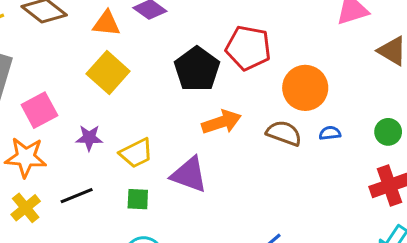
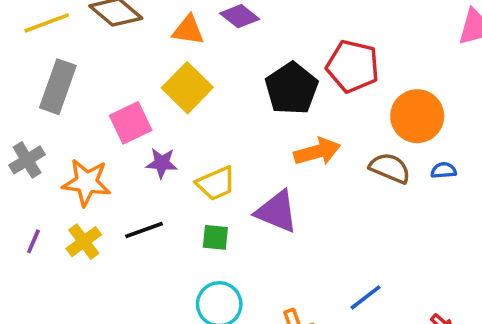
pink square: (39, 110) -> (131, 123), moved

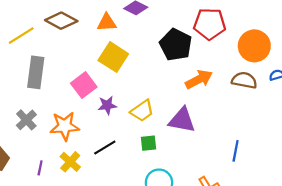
blue line: (365, 297) -> (236, 151), moved, turned -30

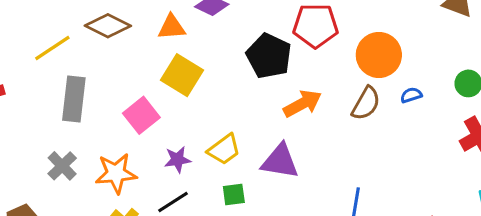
brown semicircle: (244, 80) -> (366, 103), turned 110
purple star: (107, 105) -> (177, 159), moved

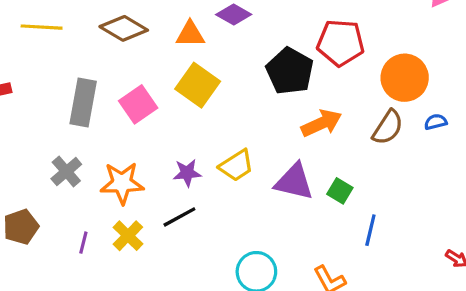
yellow line: (52, 48) -> (42, 27), moved, turned 33
pink square: (141, 115) -> (138, 104), moved
green square: (234, 194) -> (340, 191), moved, turned 35

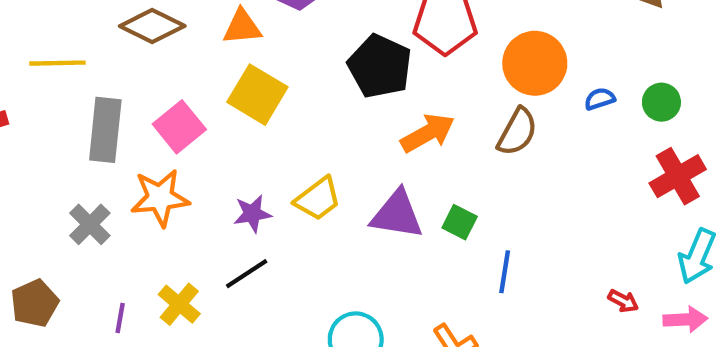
yellow line: (42, 27) -> (57, 63), moved
blue semicircle: (436, 122) -> (600, 99), moved
orange star: (122, 183) -> (160, 198), moved

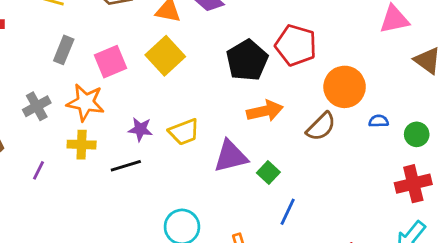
gray rectangle: (105, 130) -> (64, 50), size x0.7
purple triangle: (397, 215) -> (231, 156), turned -39
yellow cross: (179, 304) -> (82, 145), moved, turned 36

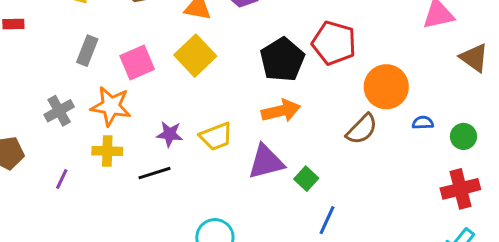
orange arrow: (265, 111) -> (281, 111), moved

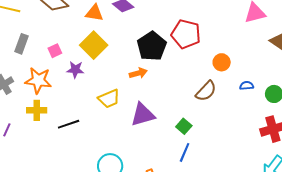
pink square: (137, 62) -> (55, 51), size x0.6
orange circle: (386, 87) -> (222, 62), size x0.6
orange arrow: (281, 111) -> (138, 73), moved, size x0.7
purple star: (170, 134) -> (75, 70), moved
green square: (306, 179) -> (184, 126), moved

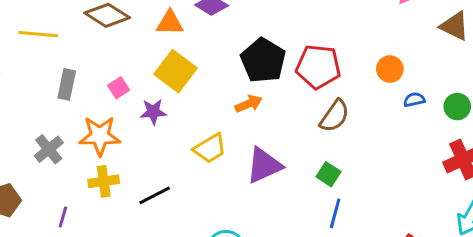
red pentagon: (186, 34) -> (318, 67), moved
orange circle: (222, 62) -> (390, 69), moved
brown semicircle: (206, 91) -> (335, 116), moved

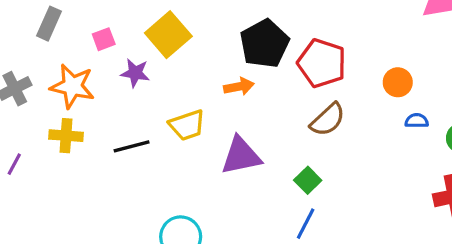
black line: (155, 195) -> (132, 146), moved

